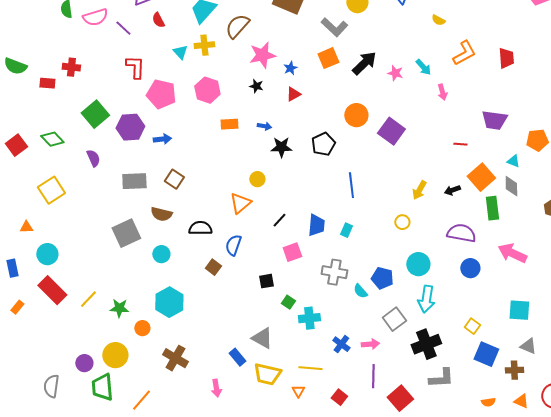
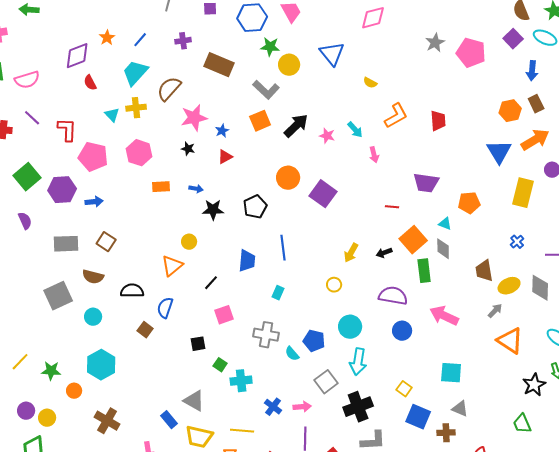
purple line: (123, 28) -> (32, 118), moved
blue trapezoid: (316, 225) -> (247, 261), moved
yellow circle: (115, 355) -> (47, 418), size x0.7
purple circle: (84, 363) -> (26, 411), moved

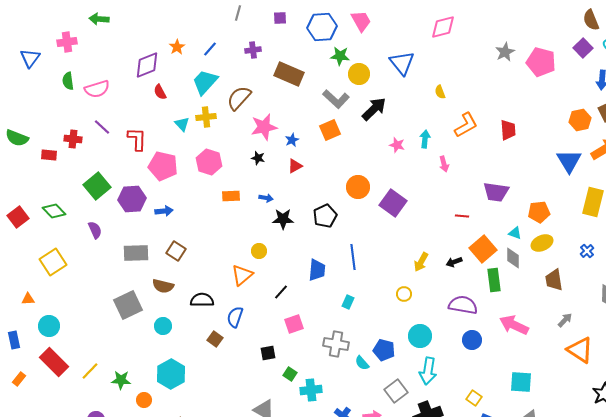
yellow semicircle: (370, 83) -> (440, 92), turned 40
black arrow: (296, 126) -> (374, 109), moved
cyan arrow: (355, 130) -> (425, 139), turned -132
yellow ellipse: (509, 286) -> (542, 243), moved

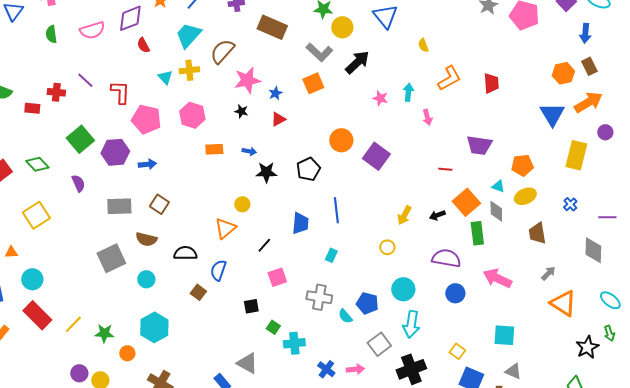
pink semicircle: (97, 89) -> (92, 30), moved

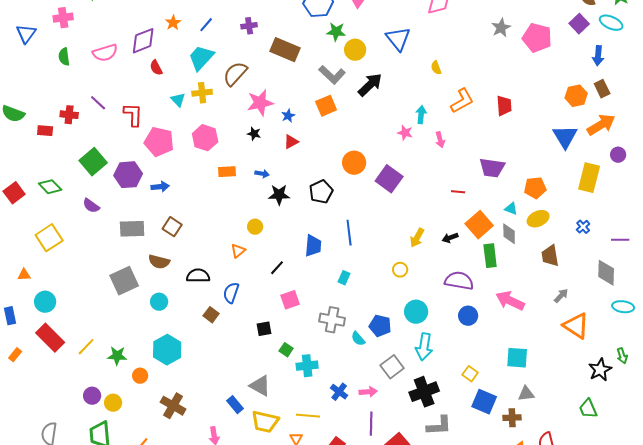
pink star: (380, 98) -> (405, 133), moved
purple semicircle: (78, 183) -> (91, 206), turned 150
orange triangle: (225, 228) -> (238, 251), size x0.7
cyan ellipse: (610, 300) -> (623, 307), moved, turned -30
gray triangle: (513, 371) -> (526, 394), turned -30

